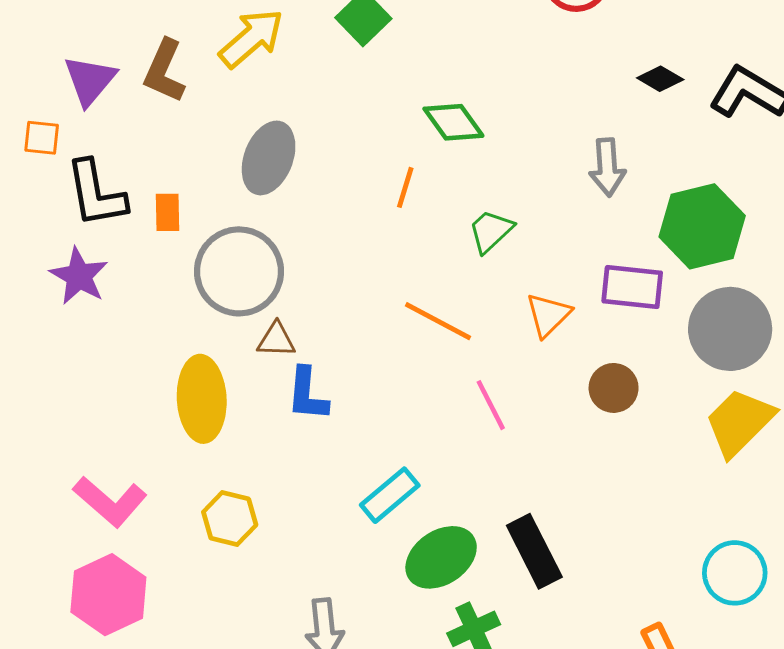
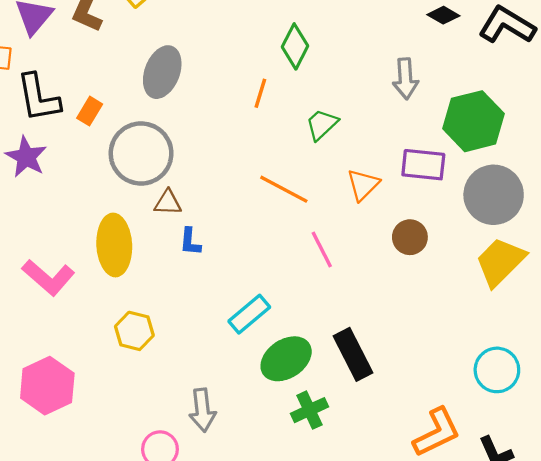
green diamond: (453, 122) -> (295, 46), turned 63
orange rectangle: (168, 212) -> (90, 111), turned 32
blue L-shape: (307, 394) -> (190, 242), size x0.7
pink L-shape: (110, 501) -> (48, 277), moved

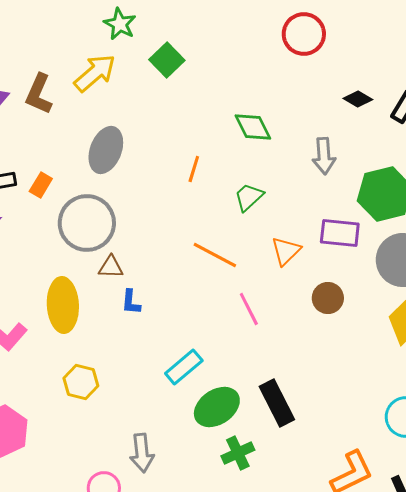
green diamond: (295, 46) -> (253, 127), moved, turned -54

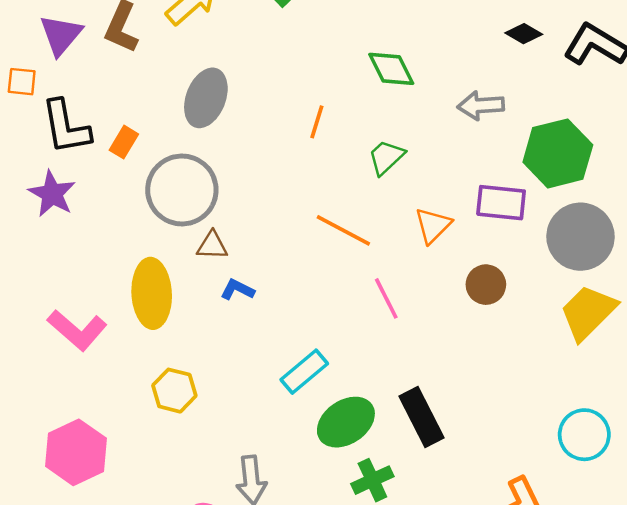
gray arrow: (324, 156) -> (481, 105), turned 90
blue L-shape: (131, 302) -> (237, 290), turned 112

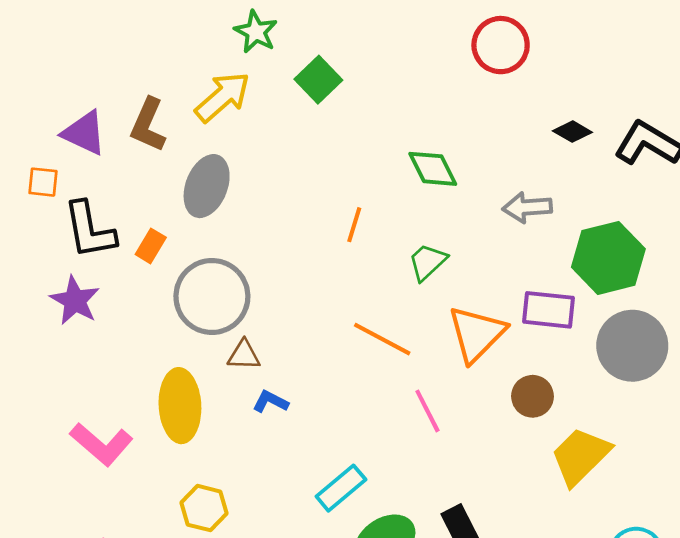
purple triangle: (61, 35) -> (84, 133), turned -45
gray ellipse: (206, 98) -> (207, 186), moved
orange triangle: (433, 225) -> (477, 334), size x1.5
yellow trapezoid: (588, 312) -> (580, 456), moved

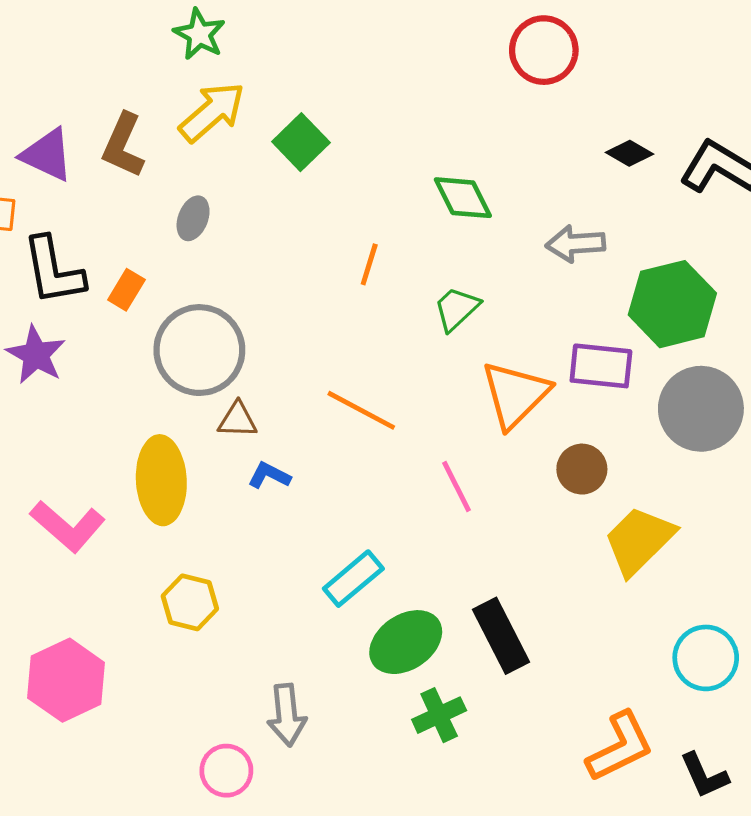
green star: (256, 32) -> (199, 34), moved
green square: (318, 80) -> (301, 142), moved
gray ellipse: (207, 186) -> (193, 218), size x0.6
orange line: (382, 339) -> (361, 410), moved

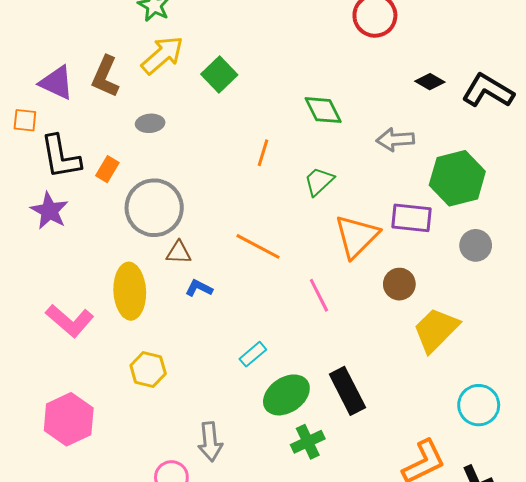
gray ellipse: (193, 218) -> (150, 123), turned 64
gray circle: (701, 409) -> (476, 245), size x0.6
cyan rectangle: (353, 579) -> (253, 354), size x0.7

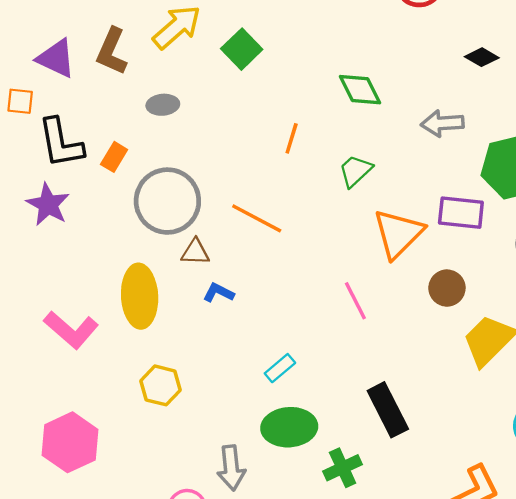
orange line: (258, 246) -> (257, 218), moved
green ellipse: (286, 395) -> (289, 427), moved, turned 30

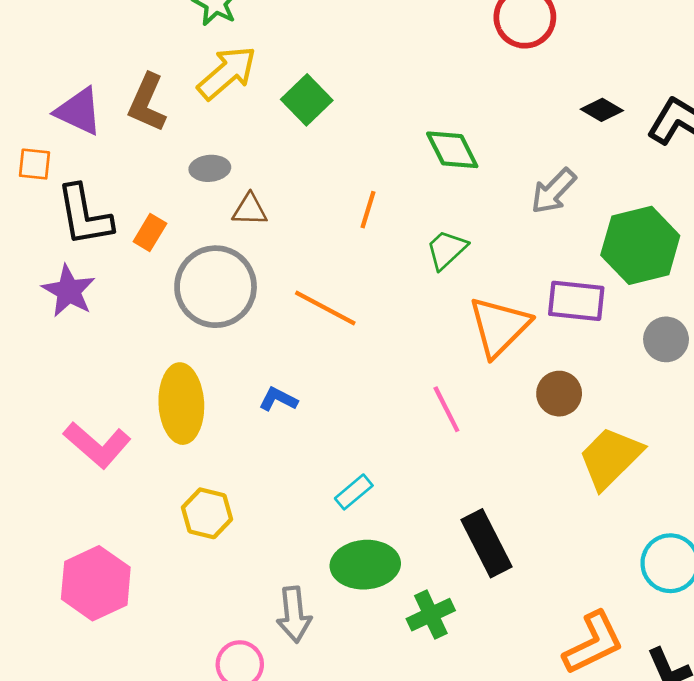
gray arrow: (442, 123) -> (553, 191), turned -42
brown triangle: (195, 252) -> (250, 210), moved

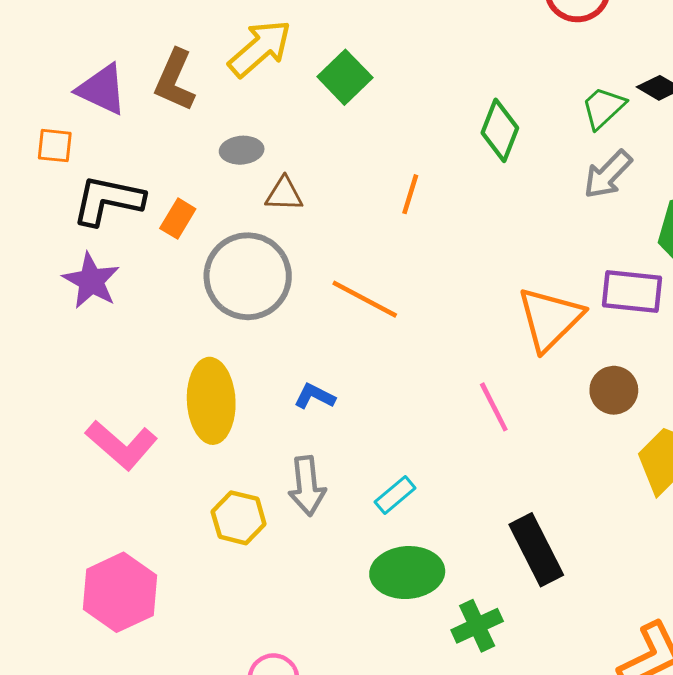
green diamond: (452, 150) -> (500, 130), turned 48
black L-shape: (84, 215) -> (108, 200), turned 112
green trapezoid: (446, 250) -> (603, 108), moved
gray arrow: (294, 615) -> (307, 486), moved

